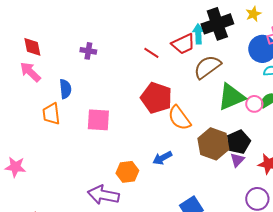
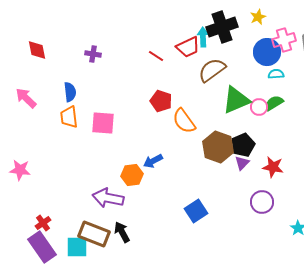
pink arrow: (30, 72) -> (26, 98), moved
red pentagon: (156, 98) -> (161, 101), size x0.7
orange trapezoid: (51, 114) -> (69, 117), moved
blue arrow: (162, 158) -> (153, 161), moved

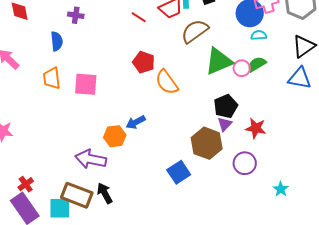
blue semicircle: (70, 92) -> (57, 41), moved
brown hexagon: (218, 147) -> (207, 143), moved

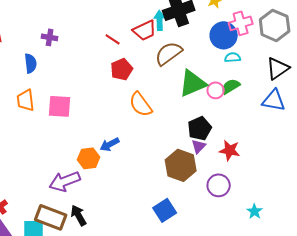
red pentagon: (144, 62) -> (122, 69), moved, turned 30
purple arrow: (91, 159) -> (65, 181), turned -32
blue square: (179, 172) -> (165, 210), moved

